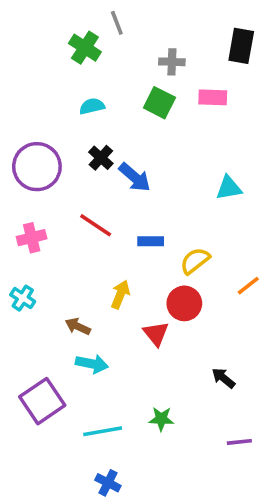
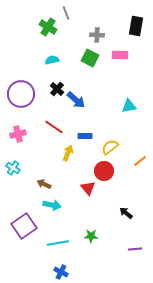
yellow arrow: (120, 295) -> (68, 153), moved

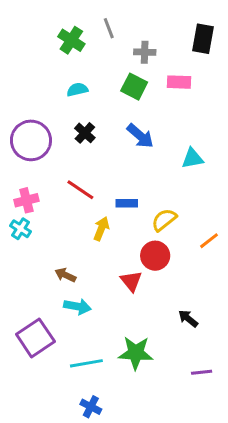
gray line: (66, 13) -> (109, 28), moved
blue arrow: (76, 100) -> (140, 136), moved
cyan cross: (13, 168) -> (20, 229), moved
green star: (91, 236) -> (136, 353), size x1.6

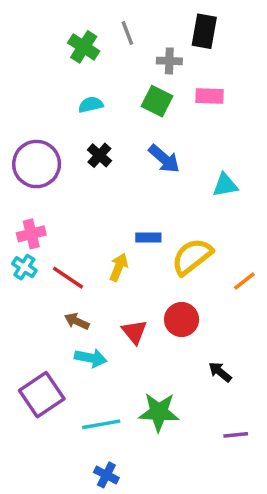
black rectangle: (203, 39) -> (204, 31), moved
red line: (80, 190) -> (68, 278), moved
yellow semicircle: (164, 220) -> (192, 257), size x1.4
red circle: (155, 256) -> (182, 319), moved
red triangle: (131, 281) -> (134, 332), moved

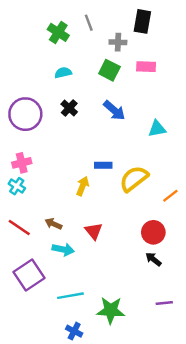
red line: (68, 278) -> (19, 227), moved
red circle: (182, 319) -> (153, 232), moved
green star: (159, 412) -> (111, 310), moved

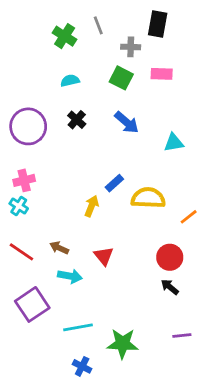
blue rectangle: (103, 165) -> (114, 183), turned -42
yellow semicircle: (134, 179) -> (148, 198), turned 40

